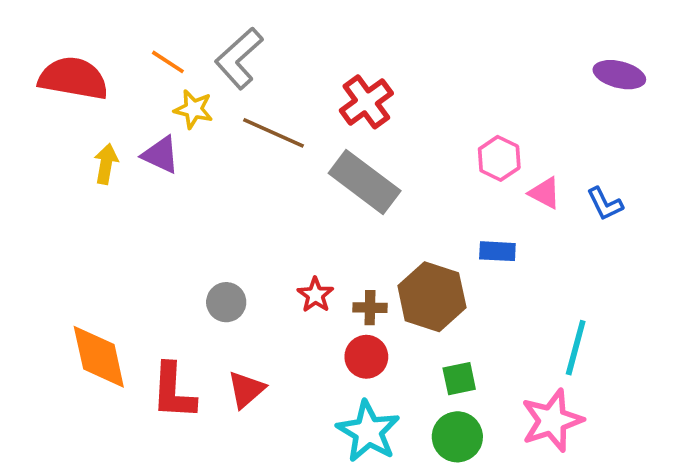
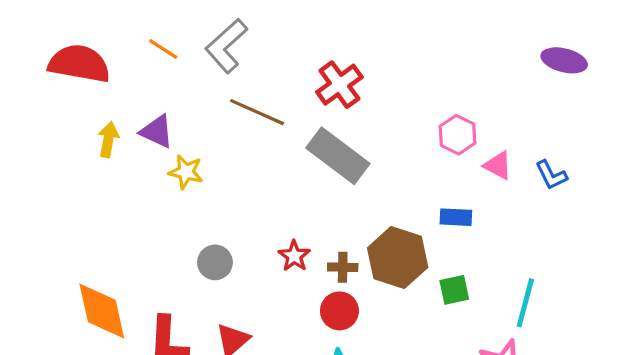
yellow star: (193, 109) -> (186, 172), moved
green square: (459, 379) -> (454, 290), moved

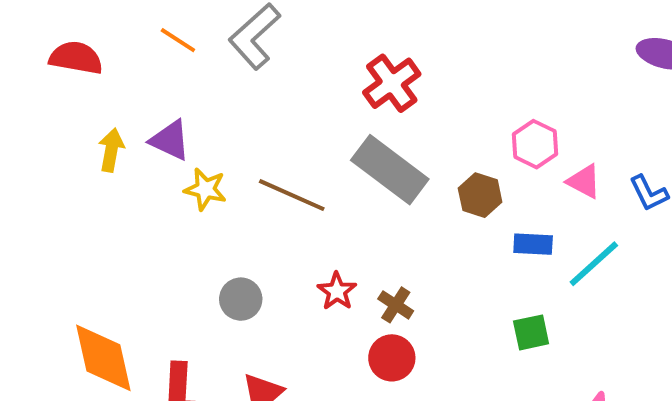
red semicircle: (79, 64) -> (76, 58), size x0.7
brown line: (257, 112) -> (292, 195), moved
brown hexagon: (398, 258) -> (480, 195), moved, size x0.6
brown cross: (343, 267) -> (396, 305), turned 32
cyan line: (525, 303) -> (594, 264), moved, turned 33

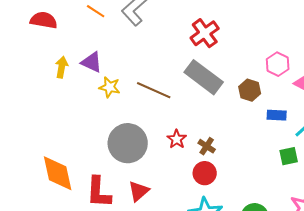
gray circle: (241, 299) -> (128, 143), size x1.8
green square: (531, 332) -> (289, 156), moved

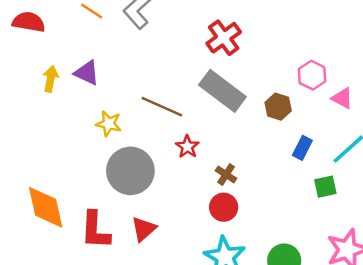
yellow star: (110, 87) -> (109, 124), moved
blue rectangle: (277, 115) -> (302, 148), moved, turned -66
red star: (177, 139) -> (187, 147), moved

